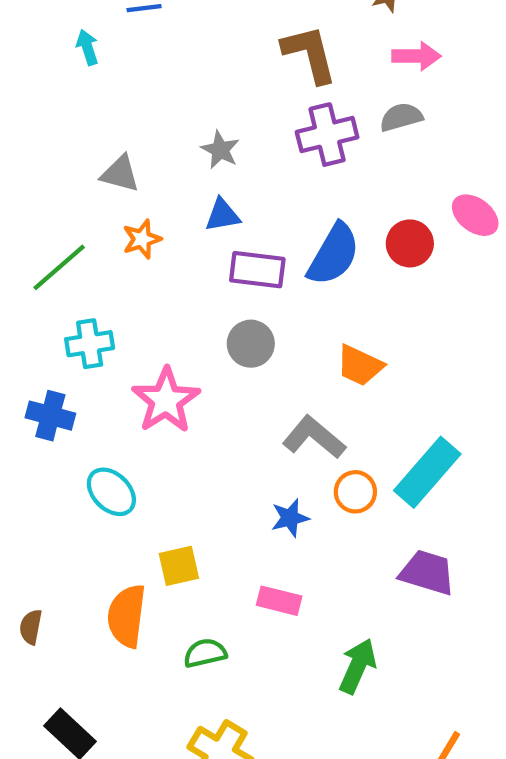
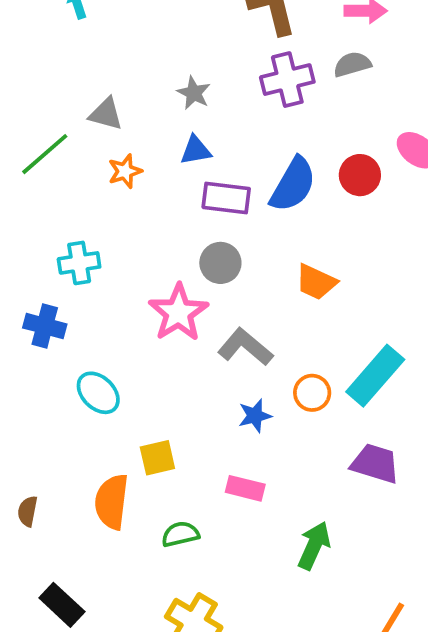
green line: (59, 267) -> (45, 154), moved
pink star: (166, 400) -> (178, 313), moved
gray L-shape: (314, 437) -> (245, 347), moved

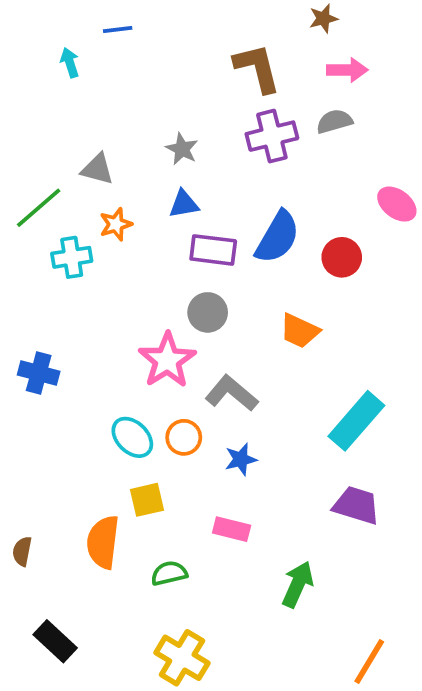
red circle: (360, 175) -> (342, 257), moved
cyan cross: (79, 263) -> (72, 257), moved
cyan ellipse: (98, 393) -> (132, 437), moved
orange circle: (312, 393) -> (184, 437), moved

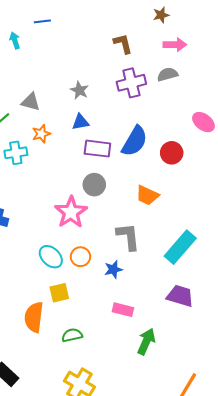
brown L-shape: (257, 68) -> (123, 44), size x0.7
gray L-shape: (232, 393) -> (128, 237), moved, turned 44
pink rectangle: (232, 529) -> (123, 310), moved

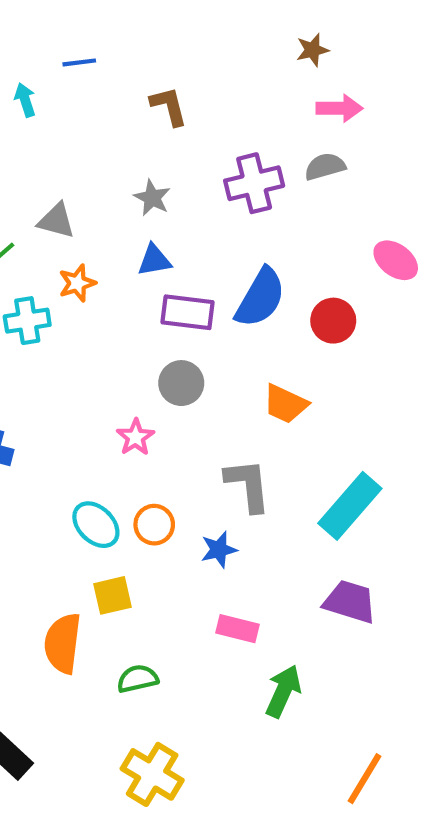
brown L-shape: (123, 44) -> (169, 106), moved
pink star: (71, 212) -> (135, 437), size x0.6

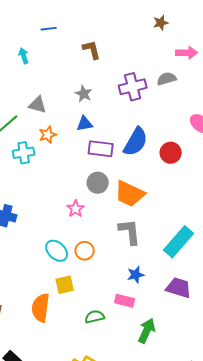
cyan arrow: (25, 100) -> (24, 56), moved
pink arrow: (339, 108) -> (187, 53), moved
orange trapezoid: (285, 404) -> (130, 194), moved, size x1.4
blue star: (219, 550) -> (136, 275), moved
green semicircle: (138, 679) -> (95, 317), moved

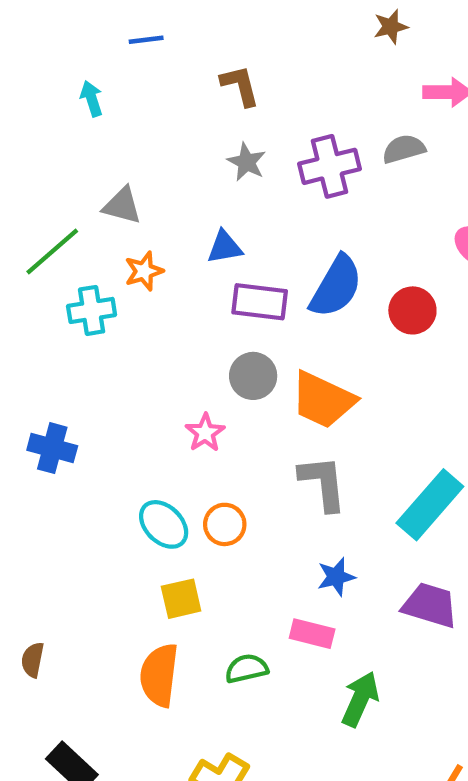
gray star: (84, 94) -> (247, 162), moved
orange semicircle: (41, 308) -> (159, 675), moved

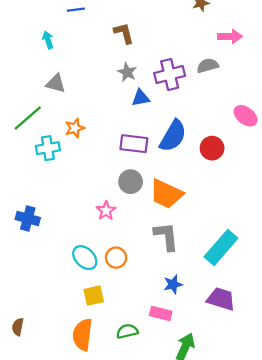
gray triangle: (122, 206) -> (56, 83), moved
blue triangle: (225, 247) -> (141, 98), moved

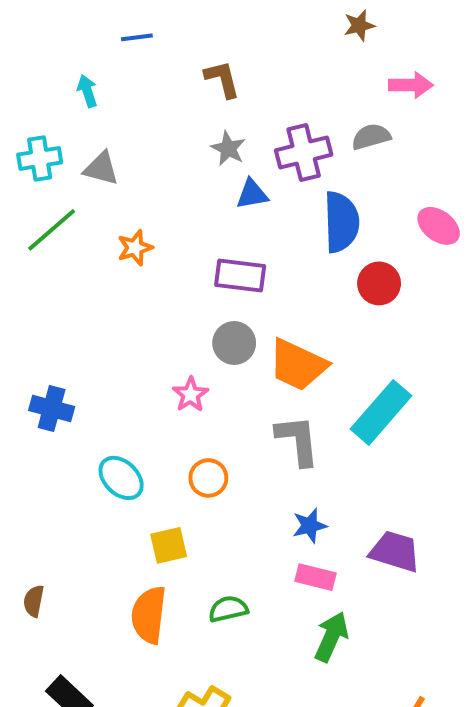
blue semicircle: (173, 136) -> (341, 222), moved, turned -32
cyan cross: (48, 148) -> (40, 158), moved
cyan rectangle: (221, 248) -> (381, 412), moved
cyan ellipse: (85, 258) -> (121, 478), moved
pink rectangle: (161, 313) -> (316, 577), moved

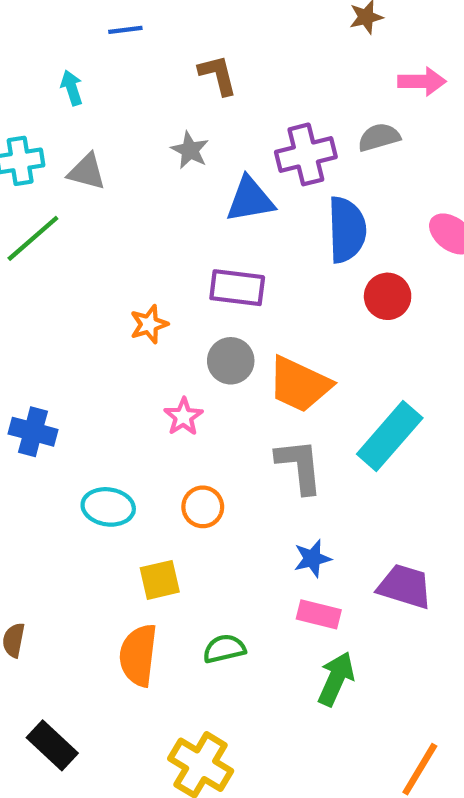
gray star: (228, 149) -> (190, 150), moved
blue triangle: (252, 194) -> (250, 200), size x1.4
orange star: (135, 248) -> (149, 324), moved
cyan ellipse: (121, 478) -> (108, 507), turned -36

